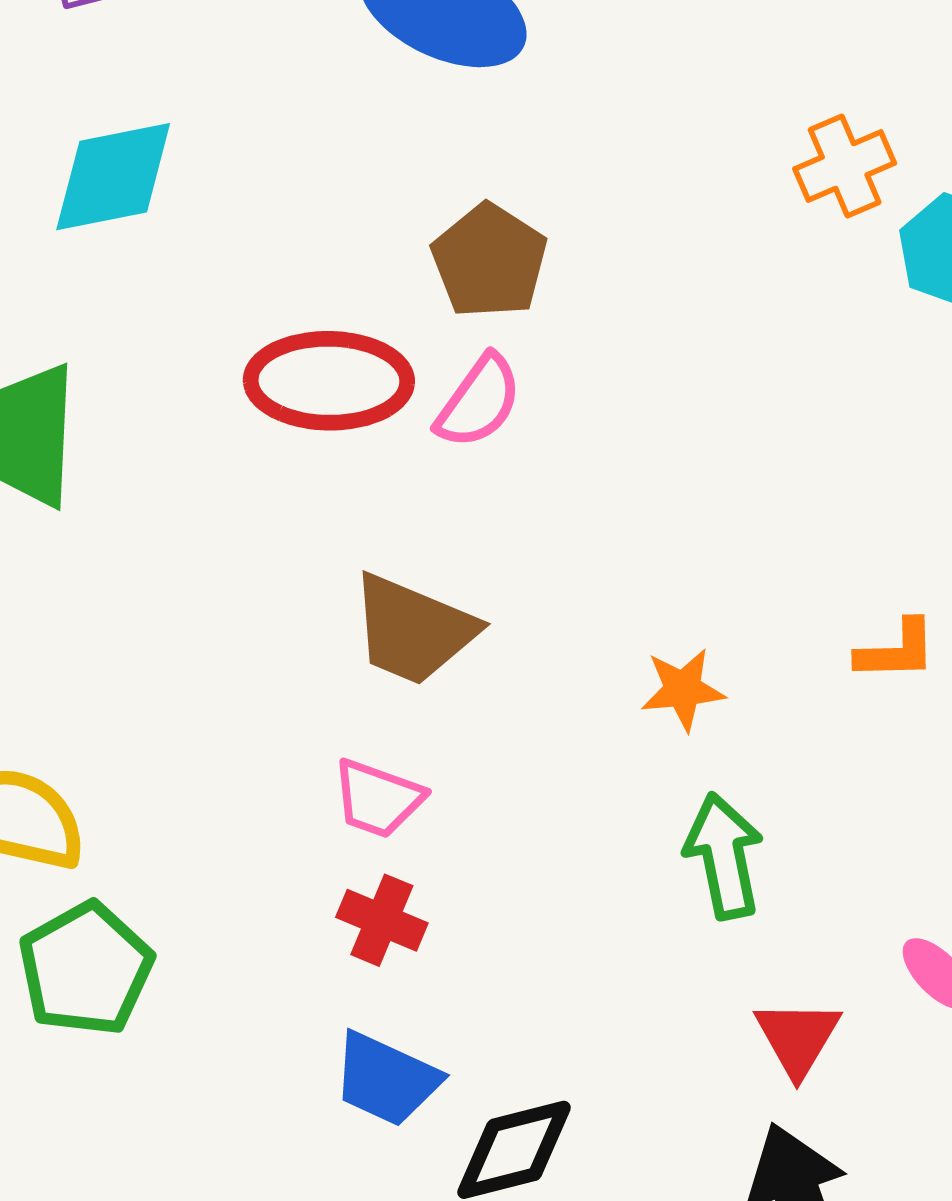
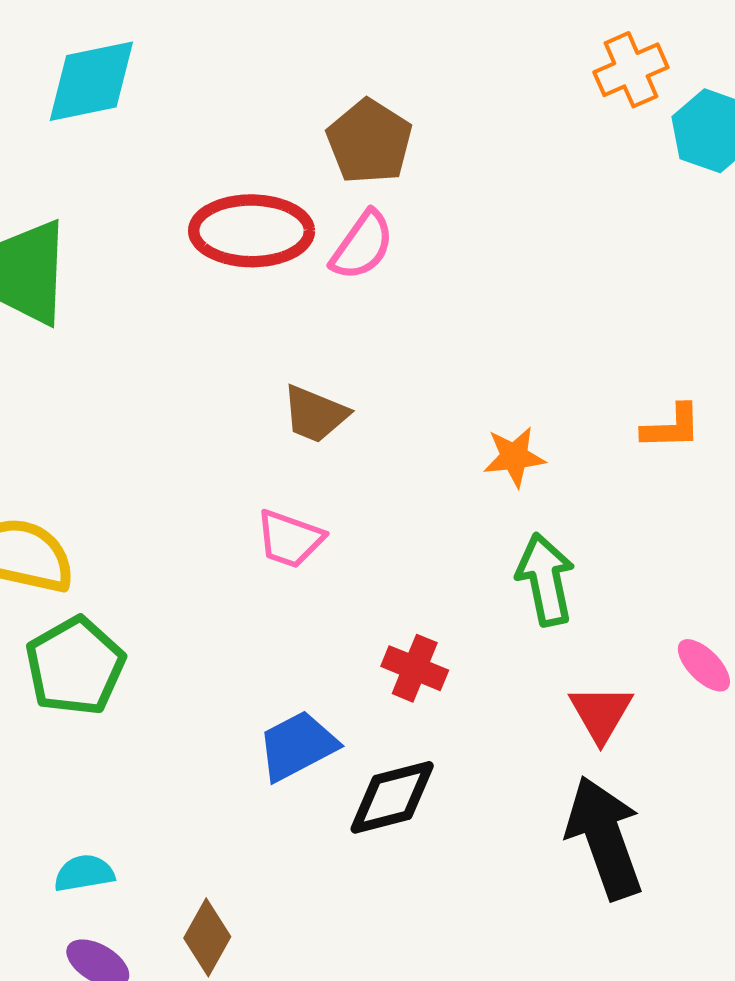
brown trapezoid: (413, 630) -> (315, 414), size x0.7
red cross: (382, 920) -> (415, 668), moved
blue trapezoid: (386, 1079) -> (297, 746), turned 128

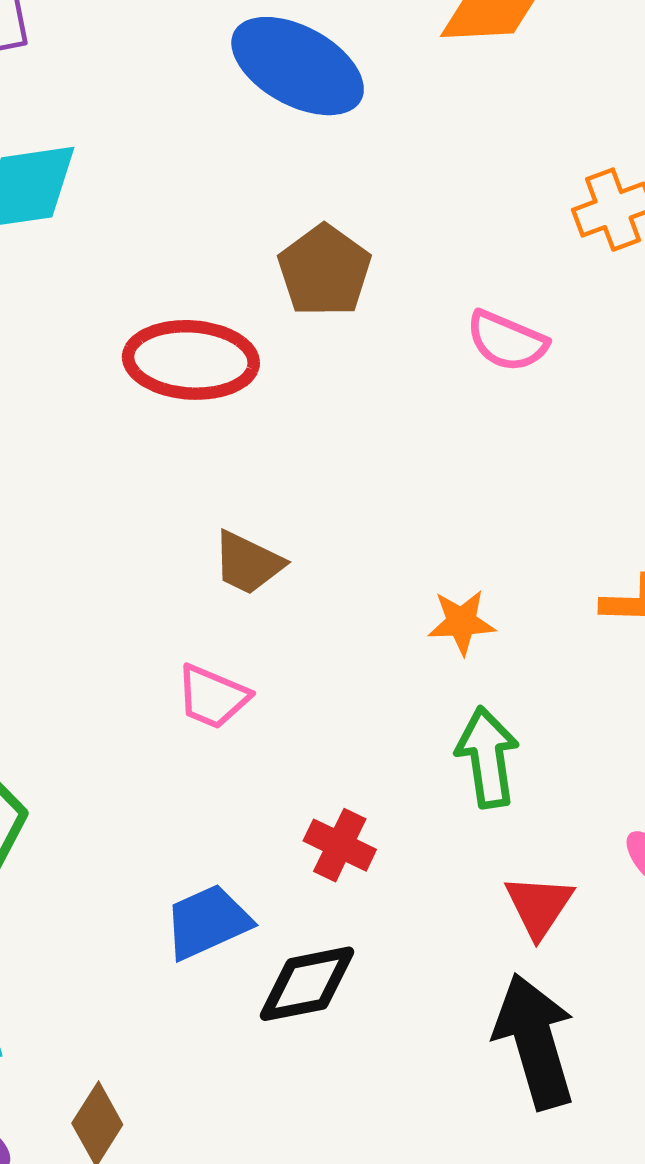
pink semicircle: (362, 245) -> (507, 341), moved, turned 74

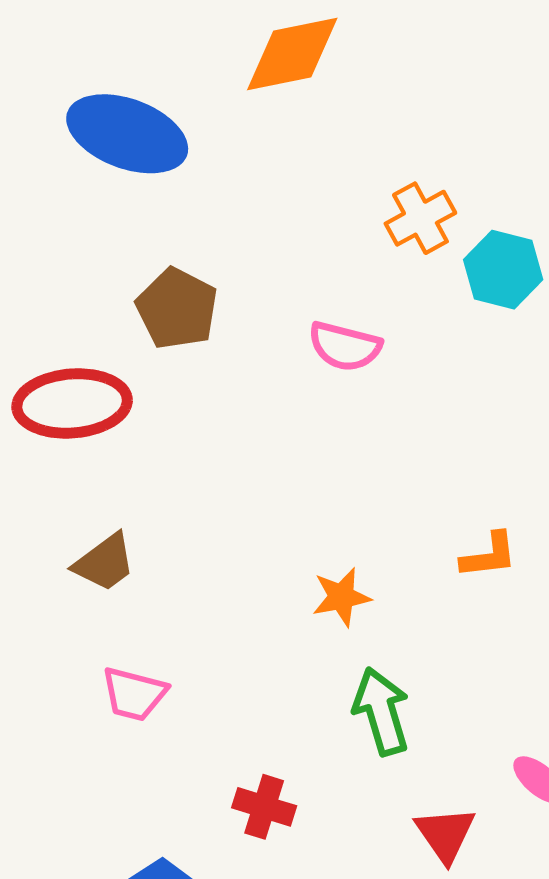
brown trapezoid: (248, 563) -> (104, 562), moved, turned -54

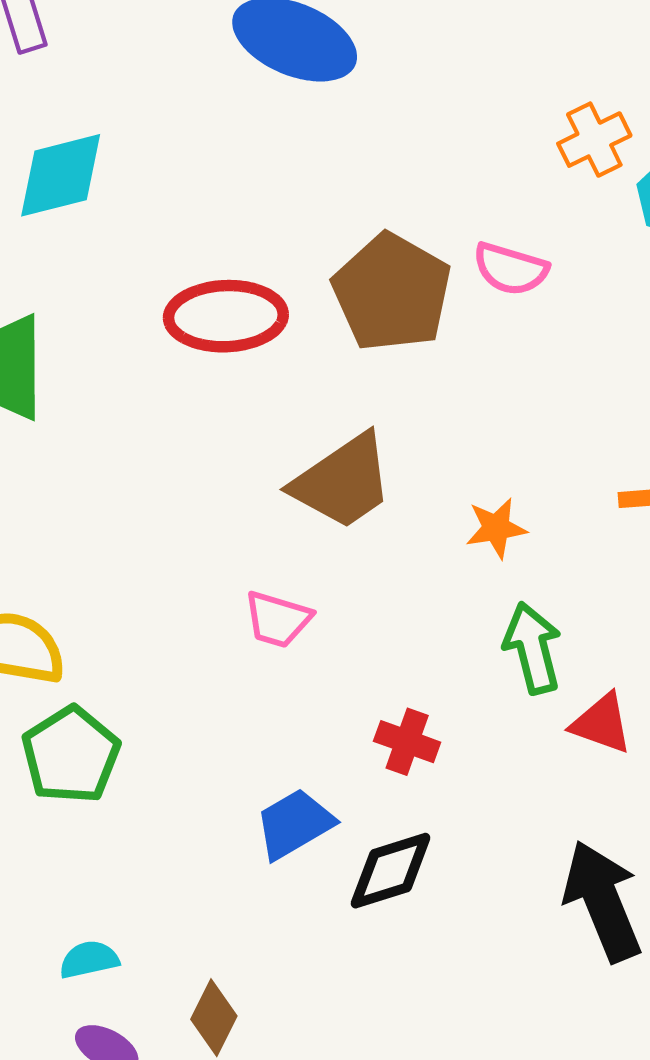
brown pentagon: (177, 309) -> (392, 292), moved, size x1.4
brown trapezoid: (104, 562) -> (343, 482), moved, size x1.6
red triangle: (445, 834) -> (602, 724), moved, turned -38

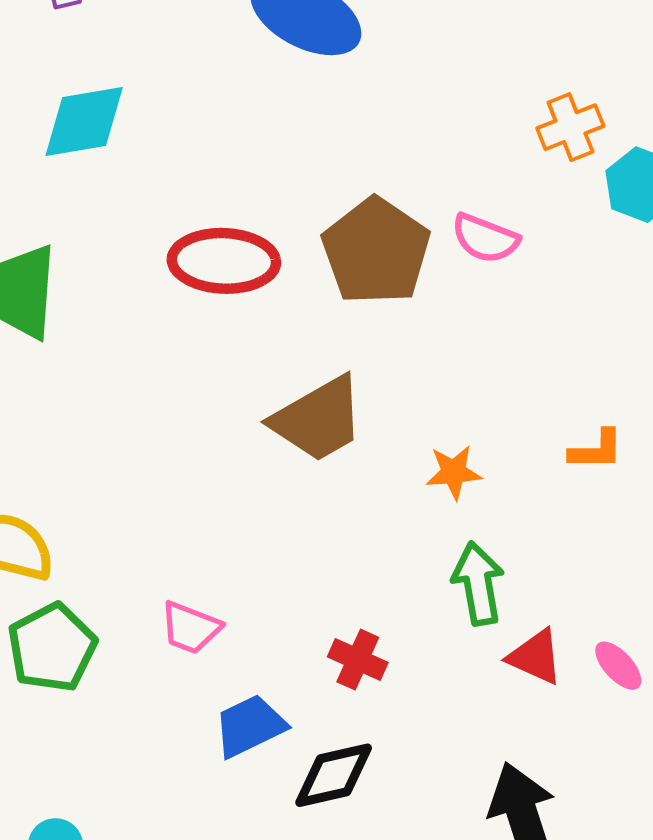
pink trapezoid: (278, 619) -> (190, 628), moved

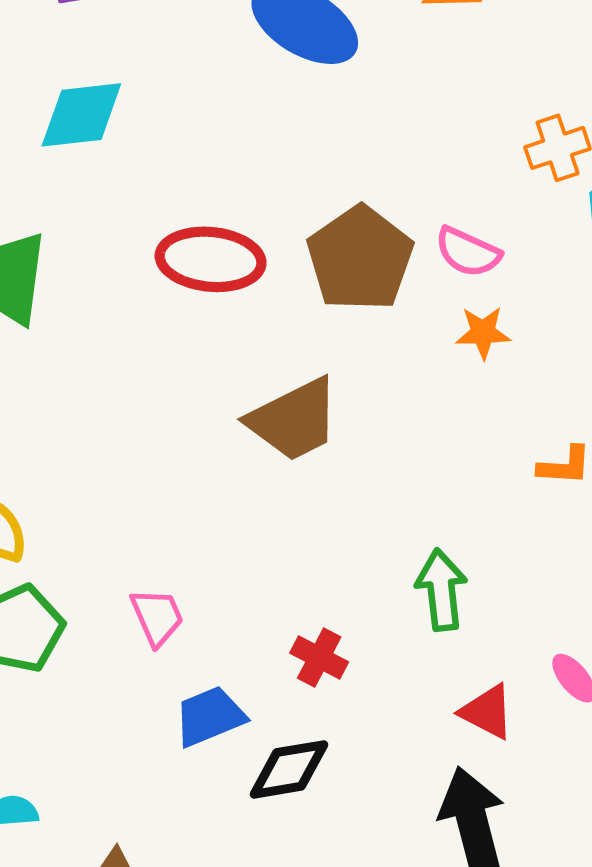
orange star: (454, 472) -> (483, 333), moved
pink trapezoid: (190, 628) -> (157, 617), turned -138
red triangle: (535, 657) -> (487, 712), moved

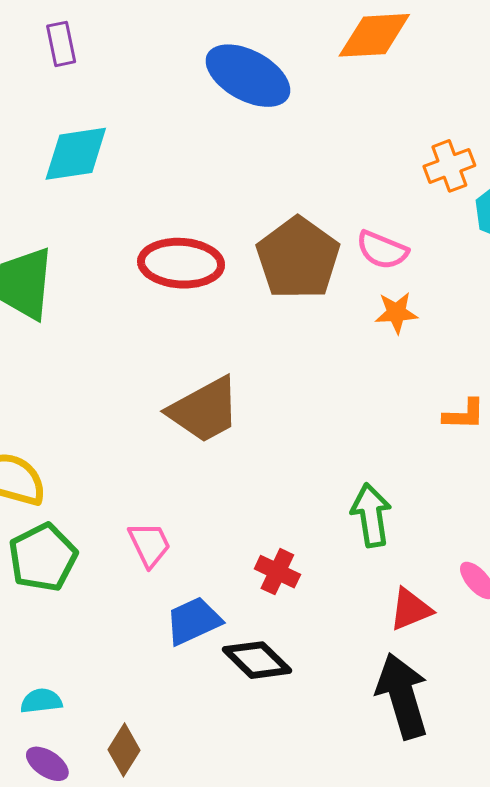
brown trapezoid: (294, 420) -> (204, 410), moved
red triangle: (487, 712) -> (410, 609), turned -48
black diamond: (289, 769) -> (257, 660), turned 56

